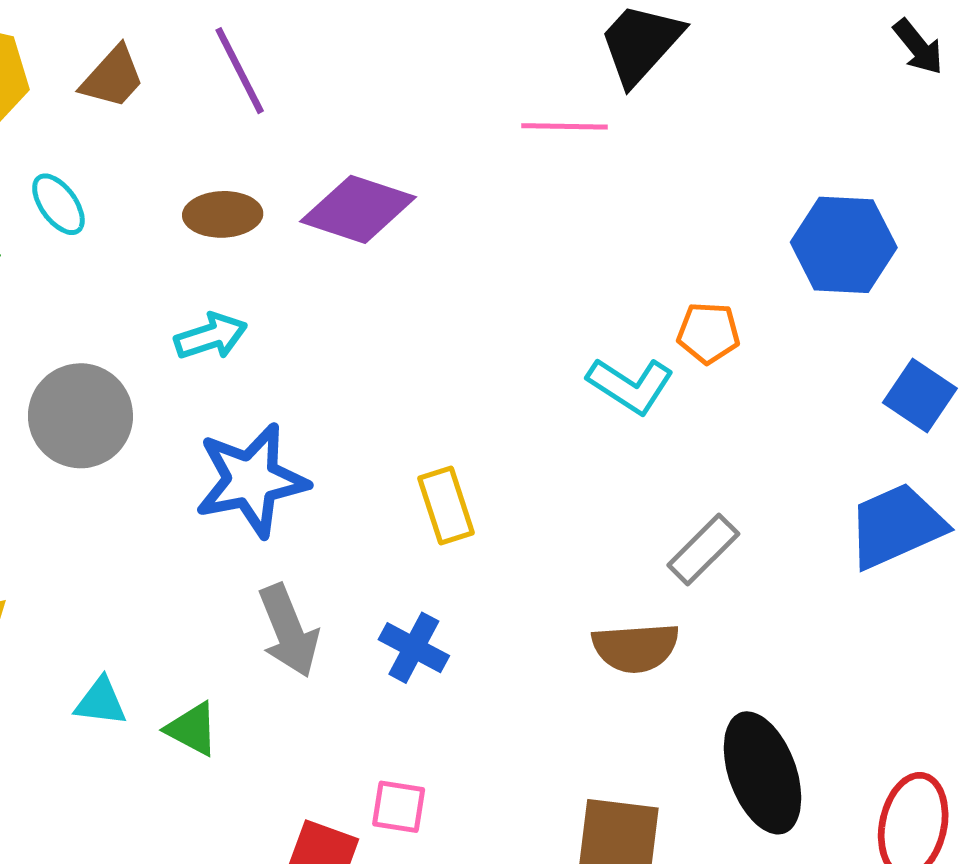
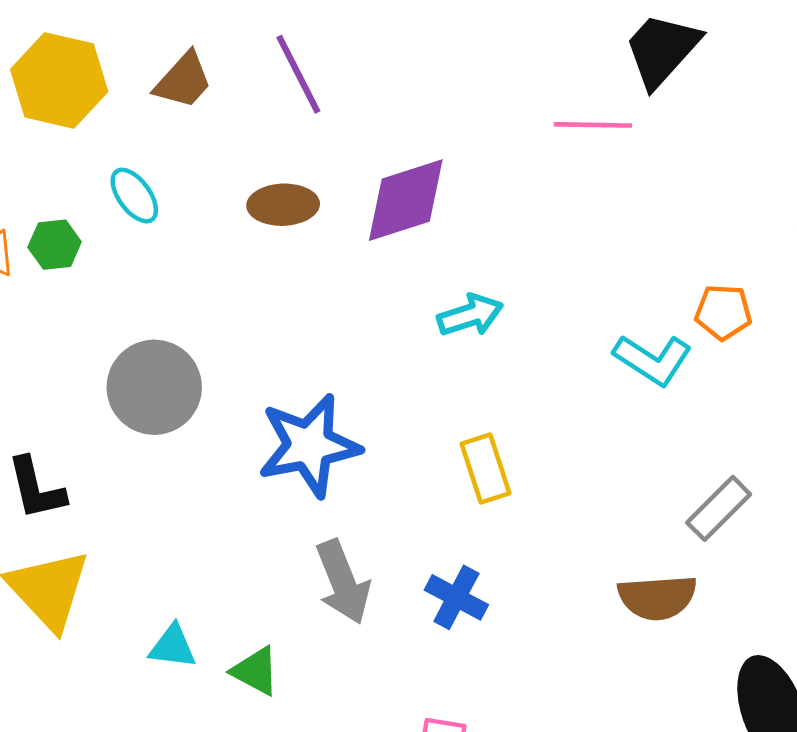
purple diamond: (358, 209) -> (406, 200), turned -36
cyan arrow: (211, 336) -> (470, 315), moved

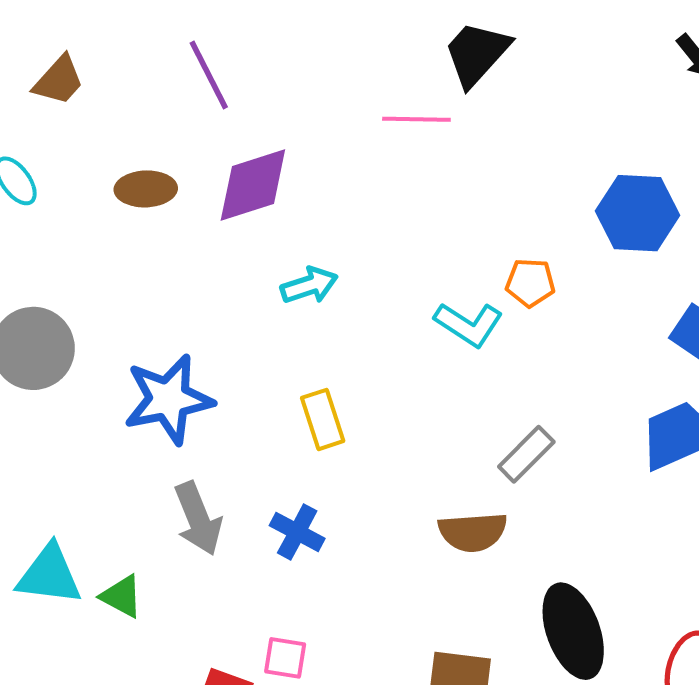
purple line: (298, 74) -> (209, 75), moved
cyan triangle: (173, 646) -> (49, 575), size x1.6

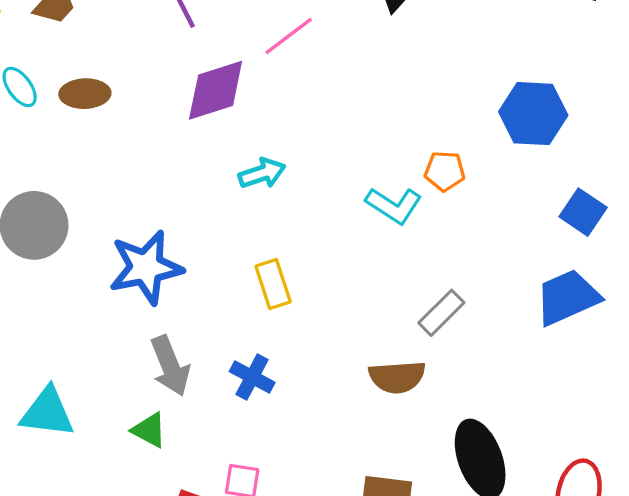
pink line: (416, 119) -> (289, 36), moved, turned -38
brown ellipse: (146, 189) -> (85, 94), moved
green triangle: (122, 596) -> (149, 430), moved

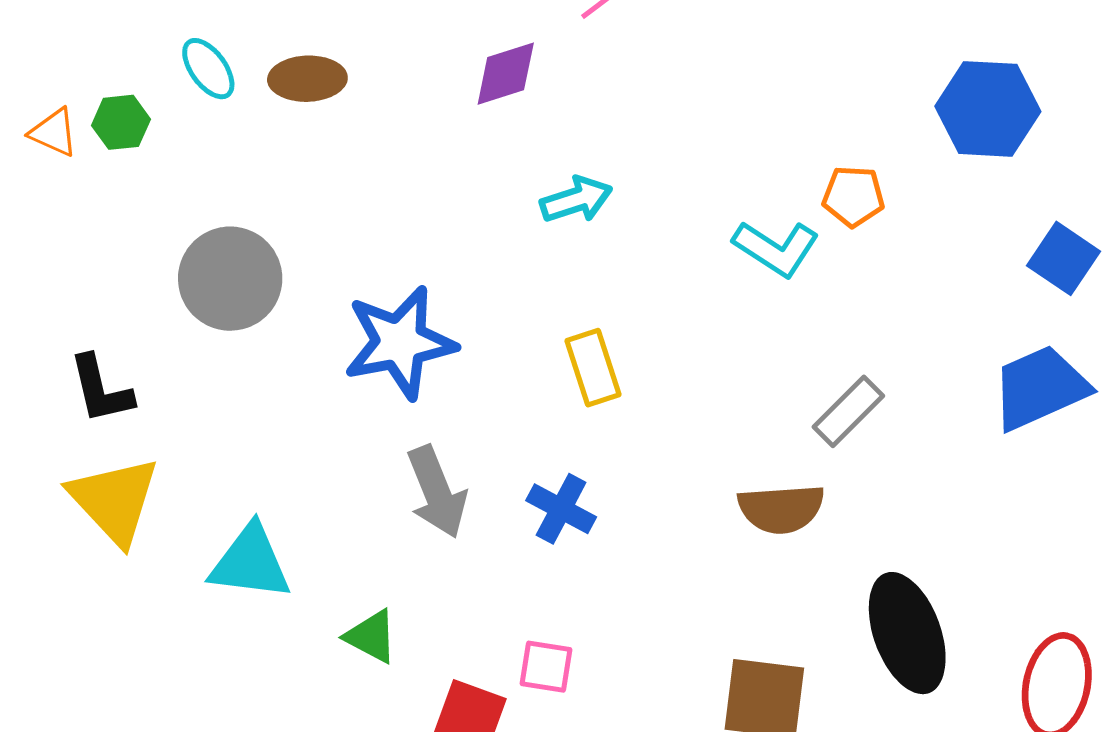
purple diamond: (216, 90) -> (506, 74), size x0.7
green triangle: (149, 430) -> (371, 636), moved

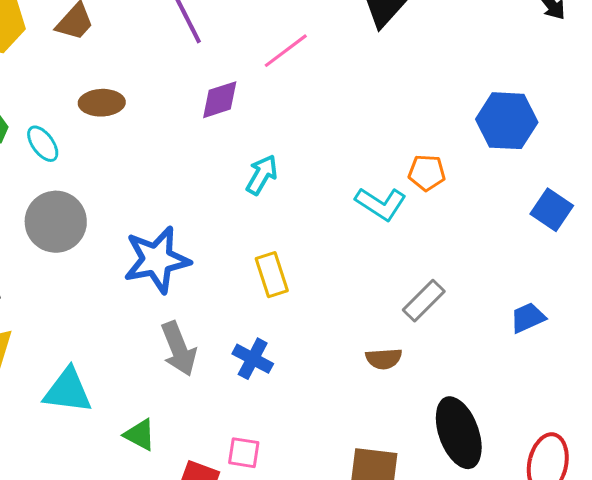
cyan ellipse: (208, 69) -> (43, 144), moved
cyan arrow: (576, 200) -> (262, 175), turned -42
blue trapezoid: (1040, 388) -> (528, 318), moved, size x0.6
brown semicircle: (781, 509) -> (384, 359), size x0.7

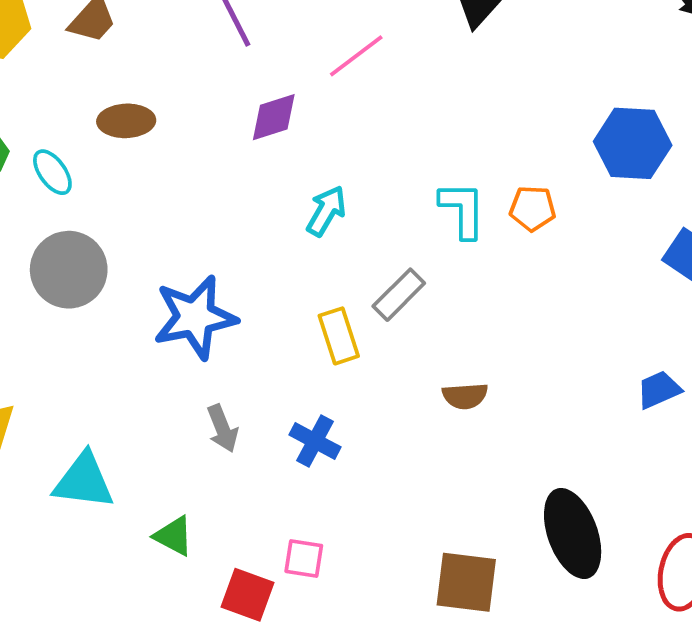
cyan L-shape: (381, 204) -> (463, 210), moved, turned -123
gray rectangle: (424, 301) -> (399, 295), moved
gray arrow: (179, 349) -> (222, 428), size x0.7
brown semicircle: (384, 359) -> (465, 396), moved

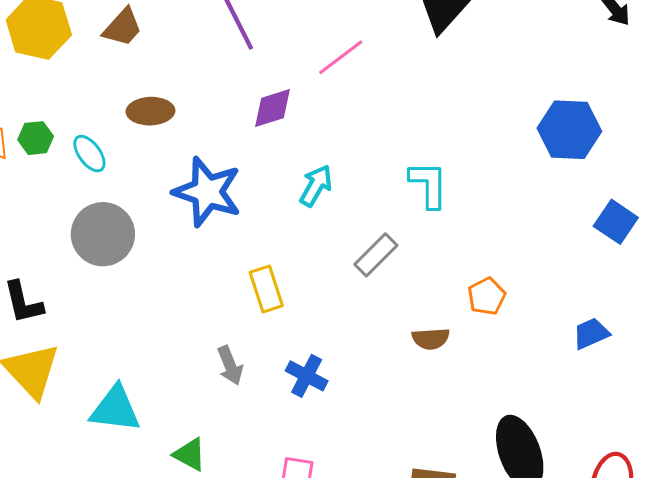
orange pentagon: (533, 208) -> (487, 296), moved, turned -30
blue star: (195, 317) -> (207, 192), moved, turned 30
yellow rectangle: (339, 336) -> (266, 289), moved

